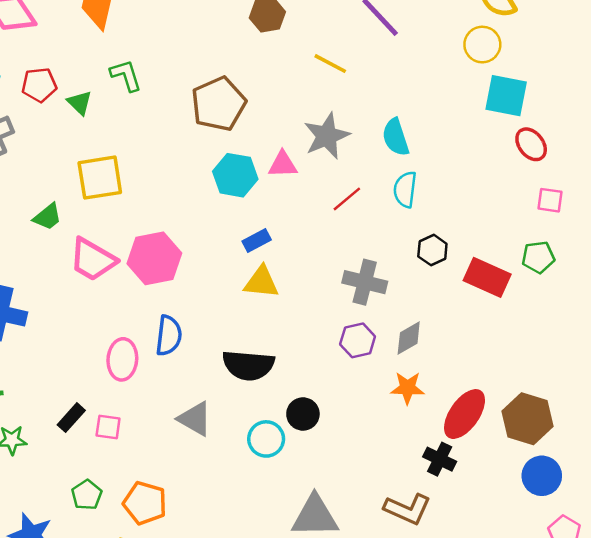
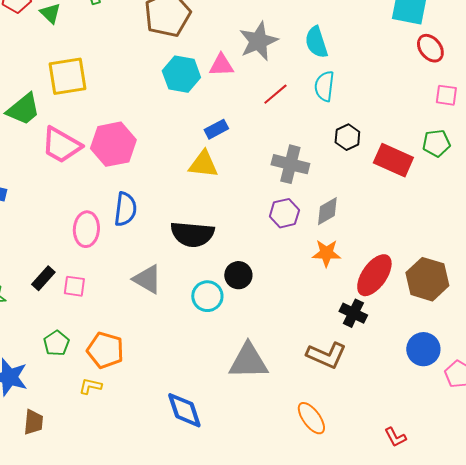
green trapezoid: (48, 217) -> (23, 109), size x1.4
blue rectangle: (257, 241) -> (216, 129), moved
blue circle: (542, 476) -> (423, 349), moved

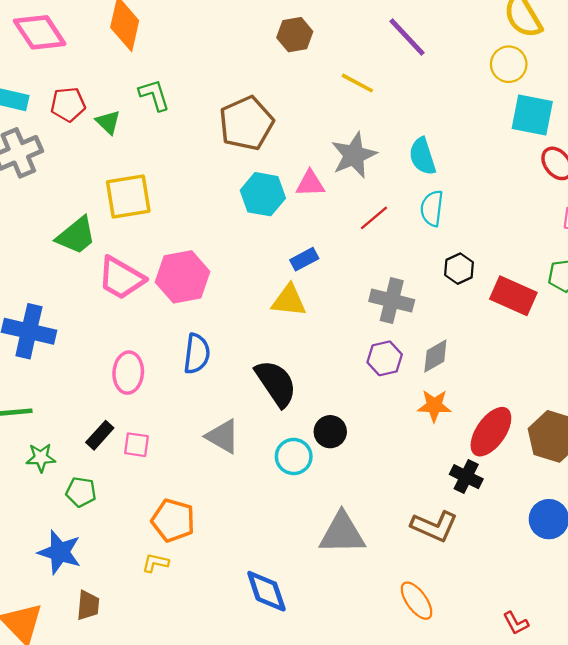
pink ellipse: (86, 229) -> (128, 373), moved
black semicircle: (192, 234) -> (276, 383), turned -129
green pentagon: (56, 343) -> (81, 492), moved, turned -30

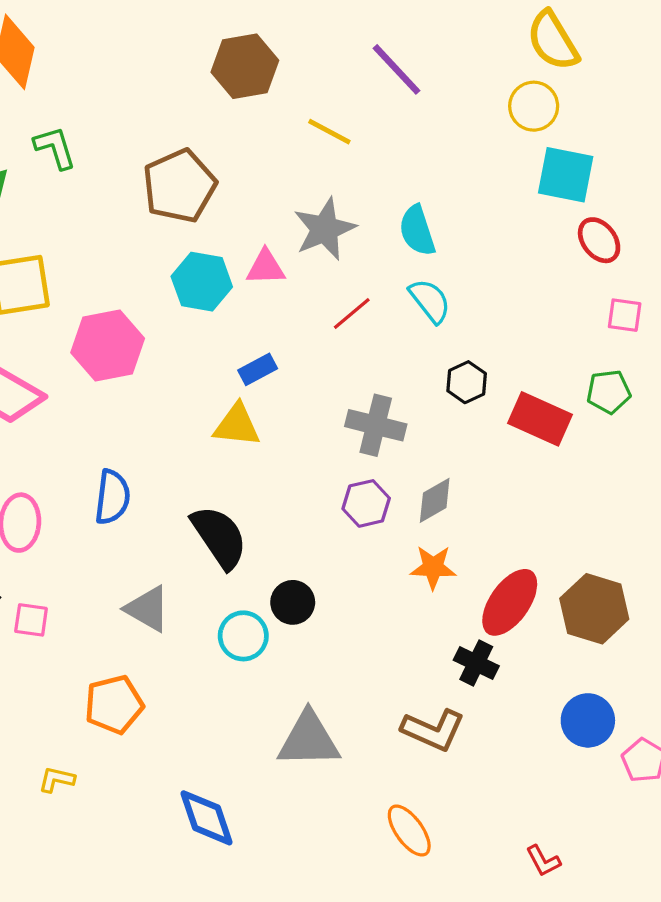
brown hexagon: (295, 35) -> (245, 66), size x1.4
cyan semicircle: (432, 208) -> (430, 301), turned 135
pink hexagon: (183, 277) -> (108, 345), moved
orange pentagon: (173, 520) -> (114, 704), moved, turned -30

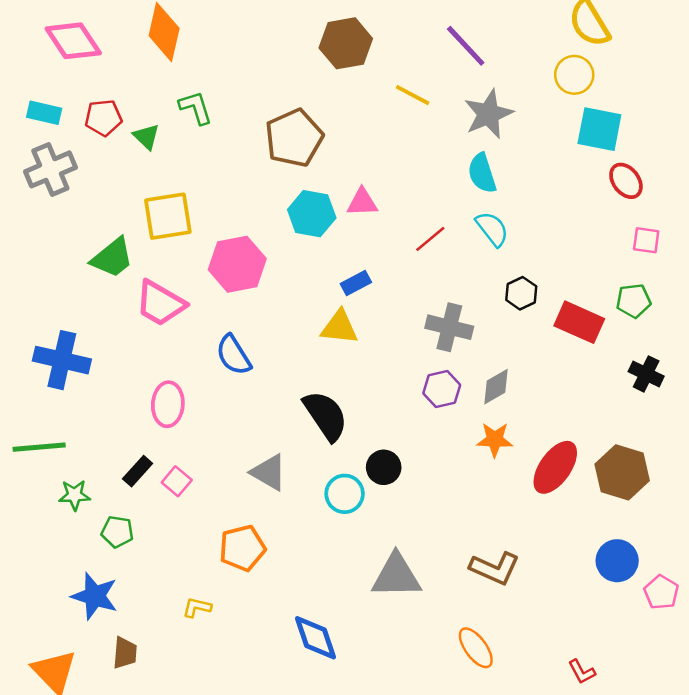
gray star: (325, 229) -> (488, 114), moved
blue semicircle: (112, 497) -> (233, 355), moved, turned 141
pink square: (31, 620) -> (177, 481), turned 32
black cross: (476, 663) -> (646, 374), moved

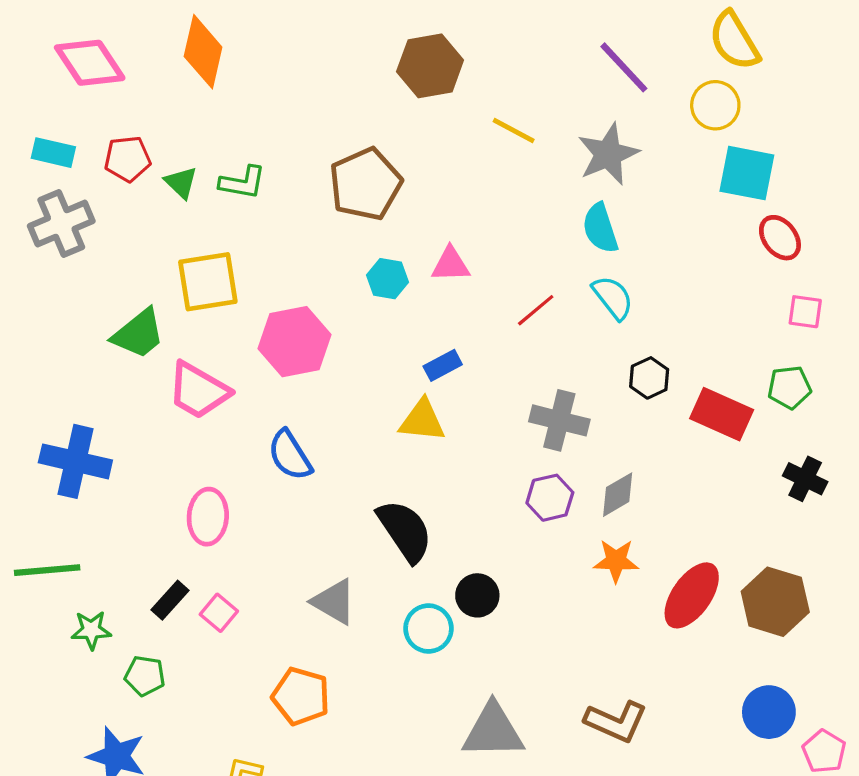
purple line: (466, 46) -> (624, 67), moved
green L-shape: (196, 108) -> (243, 182), moved, turned 117
cyan hexagon: (312, 214) -> (388, 279), size x0.7
orange pentagon: (242, 548) -> (301, 696), turned 30

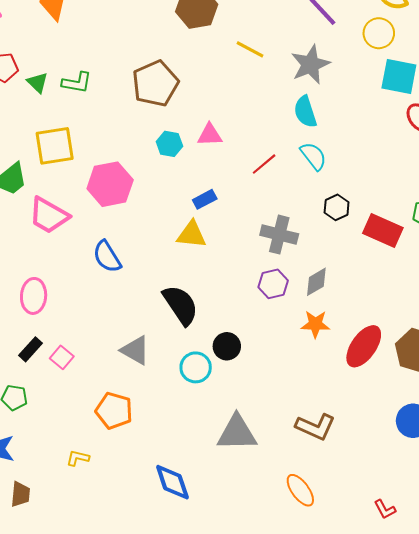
pink ellipse: (208, 517) -> (34, 296), moved

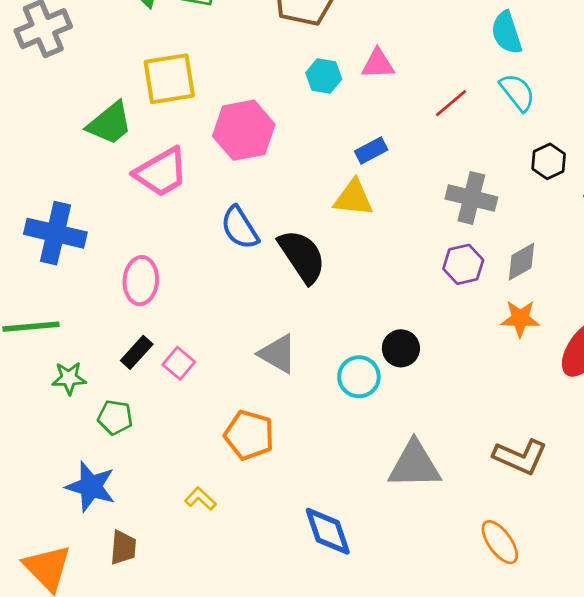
pink trapezoid: (49, 215) -> (161, 172), turned -60
black semicircle: (181, 305) -> (302, 256), moved
yellow L-shape: (78, 458) -> (200, 499), turned 30

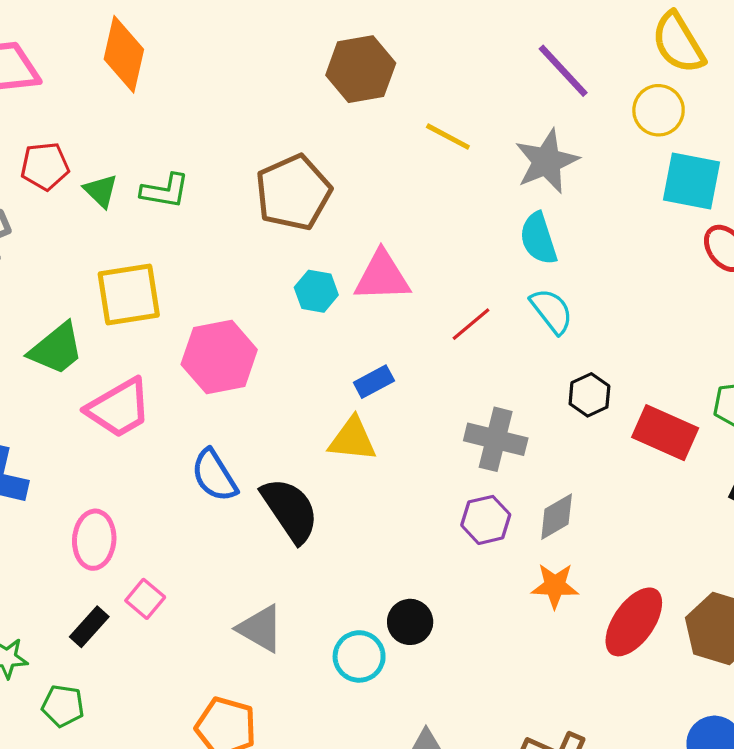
pink triangle: (378, 64) -> (382, 276), size x1.4
pink square: (179, 363) -> (145, 599), moved

